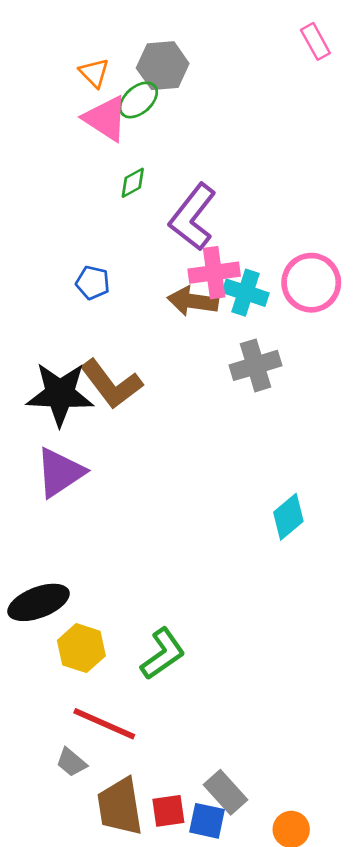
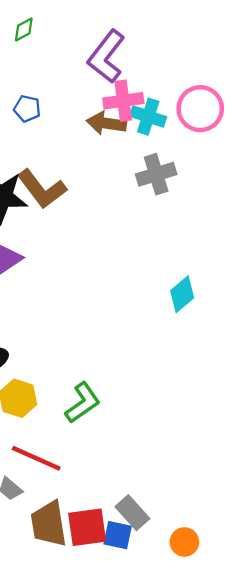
green diamond: (133, 183) -> (24, 29), moved
red square: (168, 811) -> (87, 527), size x1.5

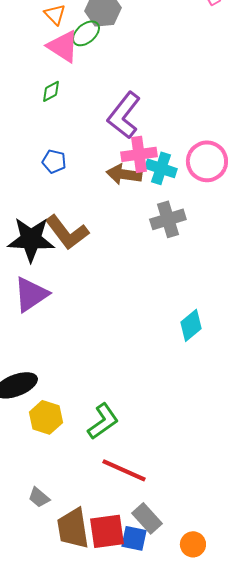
red line: (36, 458) -> (124, 470), moved

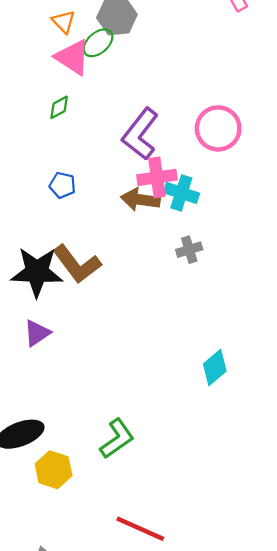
pink circle: (207, 161) -> (218, 128), moved
gray cross: (168, 219) -> (189, 250), size x0.7
purple triangle: (31, 294) -> (37, 333), size x0.7
green L-shape: (103, 421) -> (117, 439), moved

